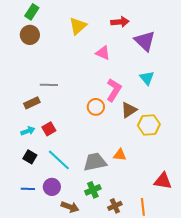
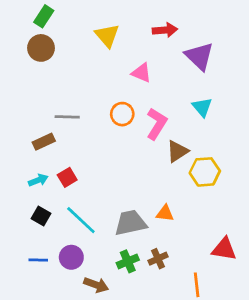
yellow triangle: (78, 26) -> (107, 36), turned -30
orange circle: (96, 107) -> (122, 114), moved
brown cross: (115, 206) -> (158, 259), moved

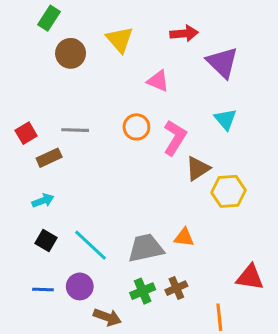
brown circle: (41, 48) -> (71, 53), moved
red square: (67, 177) -> (26, 133), moved

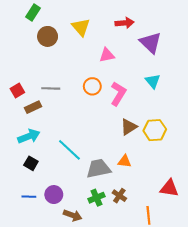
pink triangle: (158, 81) -> (107, 55), turned -35
brown triangle: (198, 168) -> (129, 127), moved
cyan arrow: (43, 201) -> (29, 136), size x1.5
cyan line: (90, 245) -> (69, 150), moved
brown cross: (176, 288) -> (119, 196), turned -32

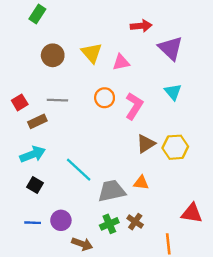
yellow triangle: (81, 27) -> (92, 53), moved
brown circle: (48, 36) -> (53, 55), moved

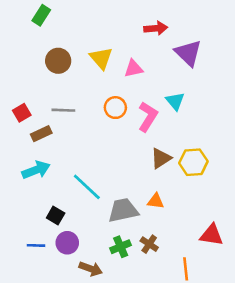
cyan triangle: (173, 92) -> (175, 101), moved
black square: (35, 185) -> (56, 215), moved

